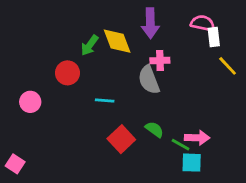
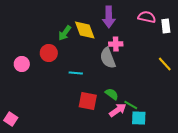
white rectangle: (214, 37) -> (166, 26), moved
yellow line: (228, 66) -> (165, 64), moved
pink circle: (30, 102) -> (22, 64), moved
pink arrow: (197, 138) -> (118, 110), moved, turned -36
red square: (121, 139) -> (88, 101), turned -36

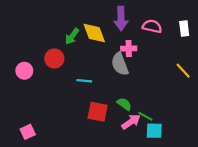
pink semicircle: (147, 17) -> (152, 26), moved
pink square: (11, 119) -> (28, 132), moved, turned 32

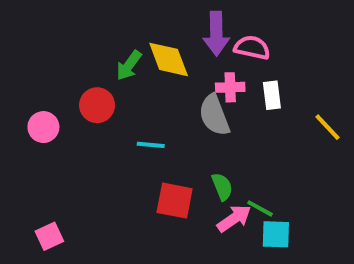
pink semicircle: (152, 26) -> (252, 48), moved
white rectangle: (184, 29) -> (272, 95), moved
green semicircle: (124, 104) -> (222, 187), turned 32

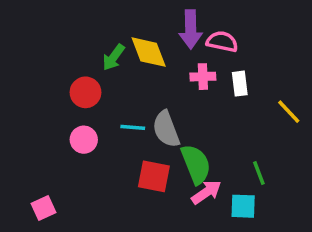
gray semicircle: (214, 115) -> (166, 129), moved
pink circle: (43, 127) -> (84, 140), moved
green semicircle: (222, 187) -> (196, 164), size x1.6
green line: (260, 208) -> (259, 173), moved, turned 40

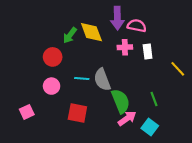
green line: (259, 173) -> (154, 99), moved
red square: (154, 176) -> (77, 113), moved
cyan square: (243, 206) -> (150, 127), turned 35
pink square: (43, 208) -> (27, 112), moved

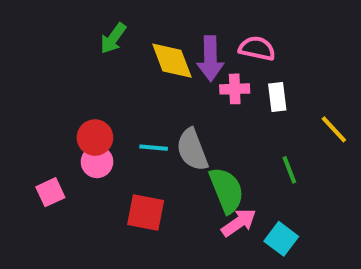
purple arrow: (117, 18) -> (210, 59), moved
green arrow: (70, 35) -> (113, 38), moved
red circle: (53, 57) -> (95, 138), moved
green line: (154, 99) -> (289, 170), moved
pink square: (27, 112) -> (50, 192), moved

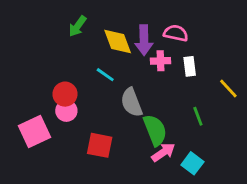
cyan line: (154, 148) -> (105, 75), moved, turned 30
pink square: (50, 192) -> (35, 131), size x1.6

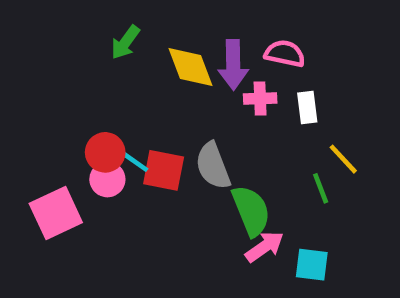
cyan line: (105, 75) -> (134, 161), moved
yellow line: (228, 89) -> (343, 159), moved
red square: (100, 145) -> (164, 170), moved
cyan square: (192, 163) -> (312, 265), turned -30

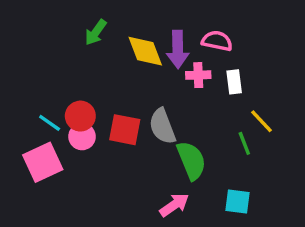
cyan line: (134, 161) -> (50, 123), moved
pink arrow: (265, 247) -> (174, 205), moved

